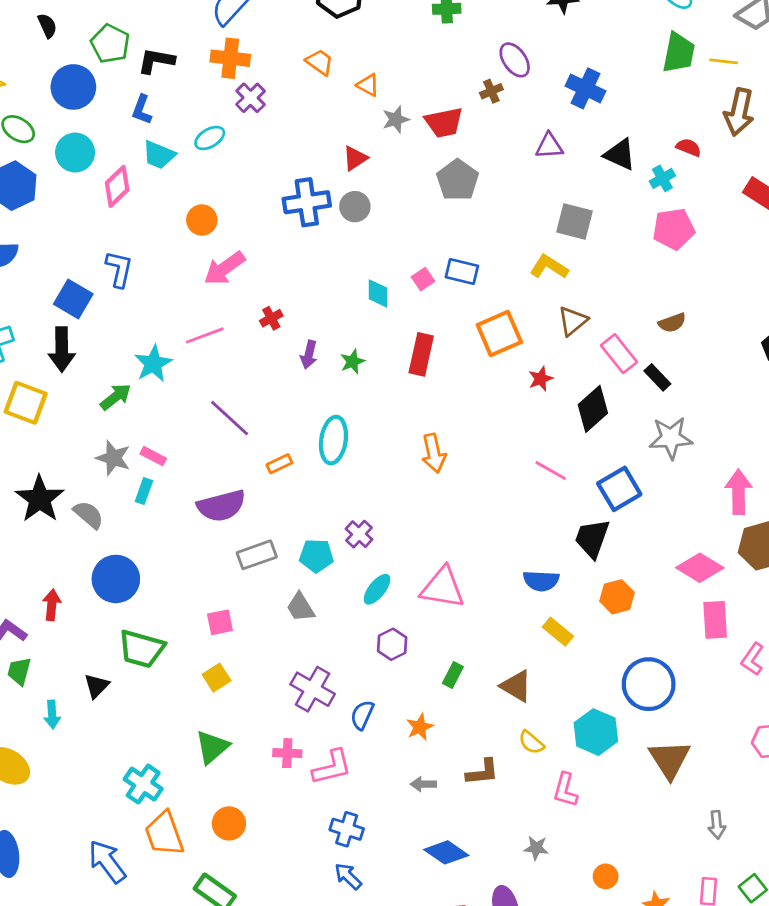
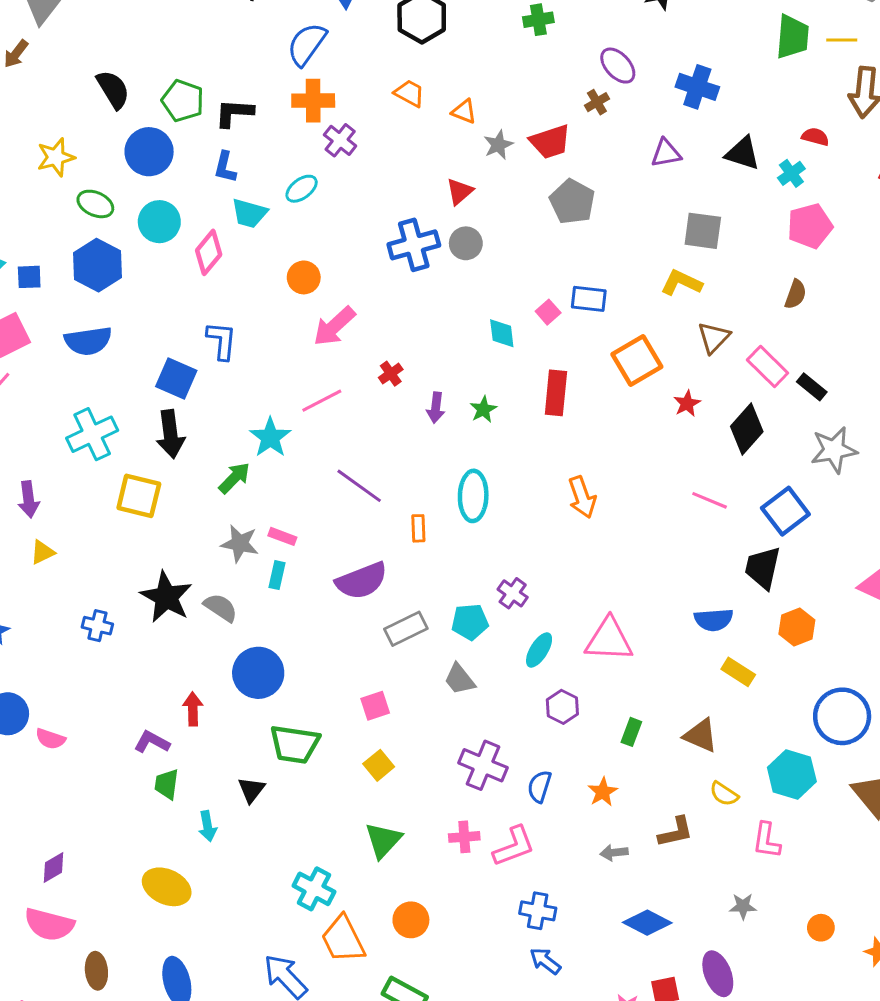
black semicircle: (47, 26) -> (113, 89), size x1.5
brown semicircle: (672, 323) -> (796, 294), moved, turned -44
orange rectangle: (279, 464) -> (418, 528), turned -60

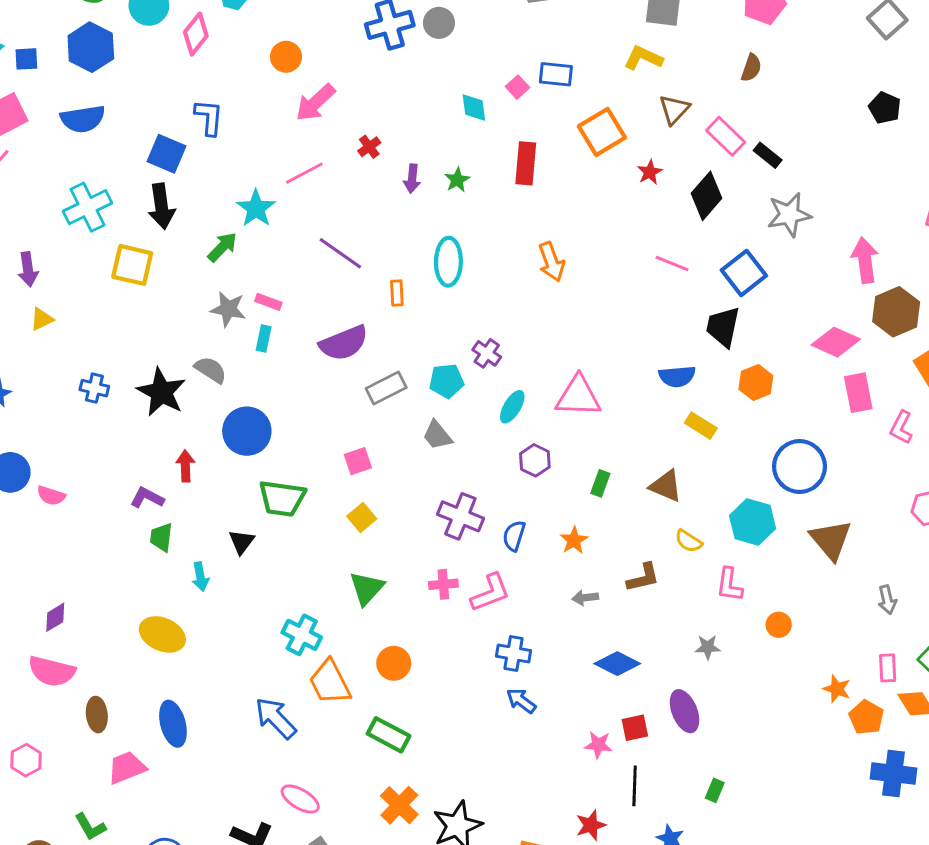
black star: (166, 597) -> (161, 392), moved
orange circle: (821, 928) -> (779, 625), moved

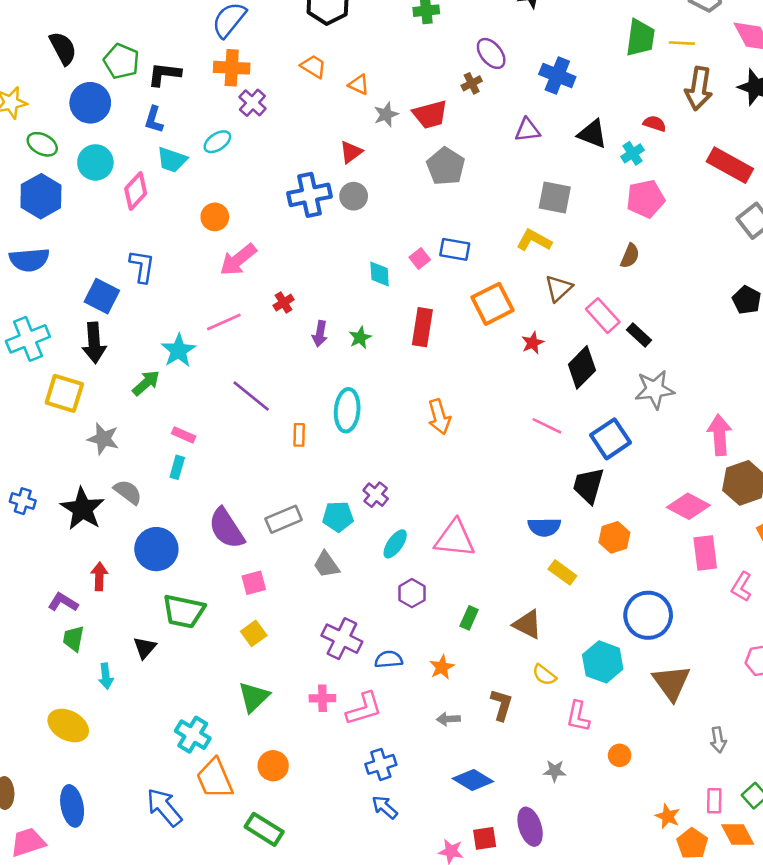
gray star: (228, 309) -> (103, 439), moved
purple semicircle: (344, 343) -> (226, 528), moved, turned 75
blue semicircle: (514, 536) -> (389, 659), turned 64
brown L-shape: (643, 578) -> (502, 705), turned -64
blue cross: (514, 653) -> (381, 764), turned -32

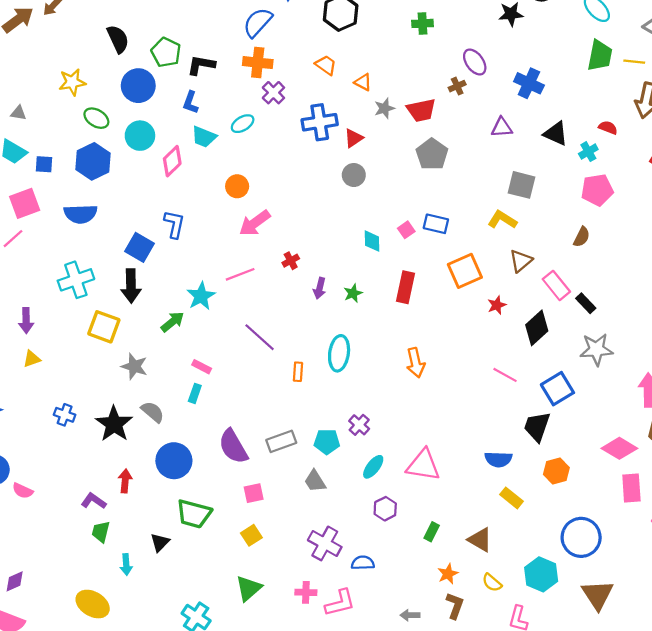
blue cross: (309, 195) -> (320, 122), moved
orange star: (442, 667) -> (448, 574), moved

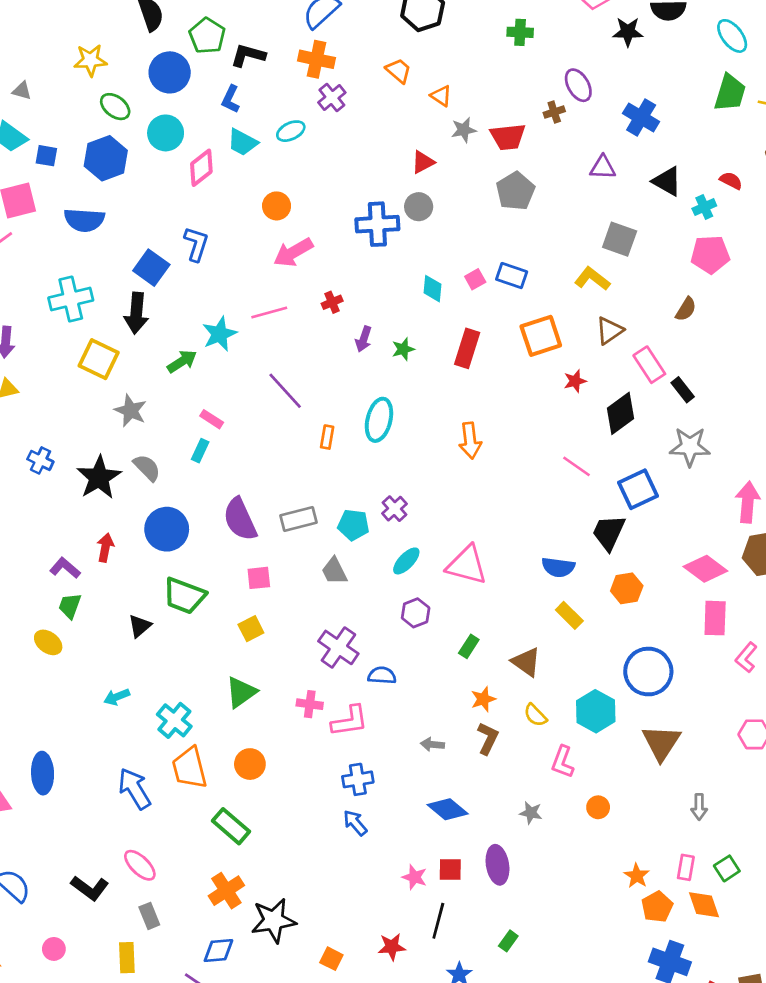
blue cross: (320, 122) -> (377, 224), moved
cyan arrow: (126, 565) -> (117, 697), moved, turned 66
yellow ellipse: (93, 604) -> (48, 642), moved, size x0.7

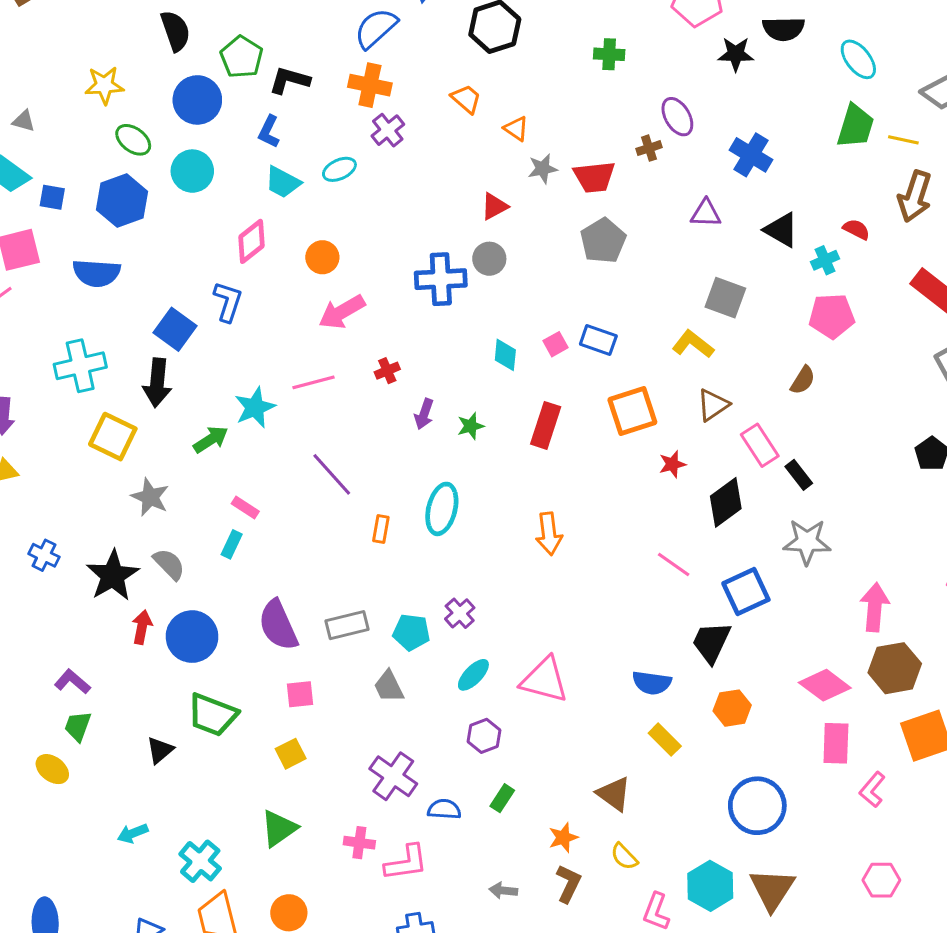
pink diamond: (201, 168) -> (251, 241), moved
red arrow: (105, 548) -> (142, 627), moved
green rectangle: (469, 646) -> (502, 798), moved
cyan hexagon: (596, 711) -> (710, 886), moved

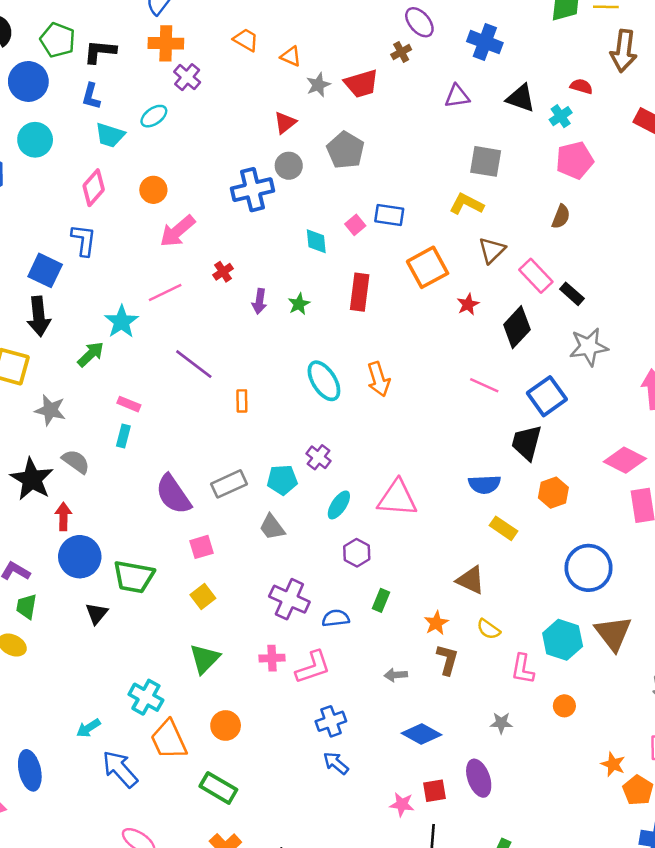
gray pentagon: (603, 241) -> (345, 150), moved
cyan ellipse: (442, 509) -> (324, 381), moved, turned -36
blue circle: (192, 637) -> (80, 557), moved
cyan arrow: (133, 833) -> (88, 728), moved

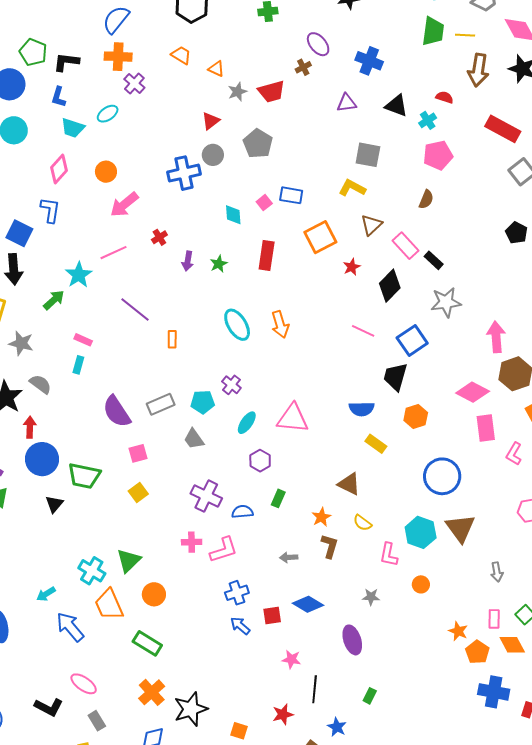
green triangle: (205, 659) -> (129, 560), moved
red square: (435, 791) -> (272, 615), moved

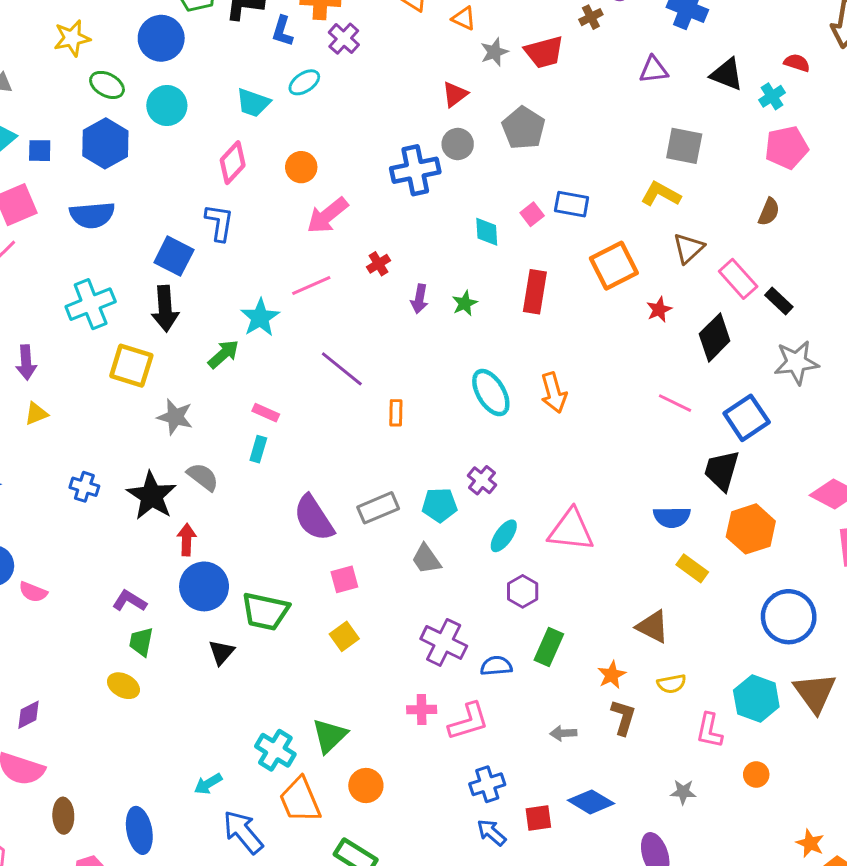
blue L-shape: (58, 97) -> (282, 31), moved
orange hexagon: (416, 416) -> (751, 529), size x1.4
green rectangle: (278, 498) -> (549, 647), size x1.4
yellow semicircle: (362, 523) -> (672, 684), turned -48

